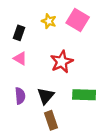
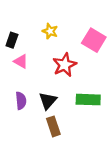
pink square: (78, 20) -> (94, 40), moved
yellow star: (49, 21) -> (50, 31), moved
black rectangle: (19, 33) -> (12, 40), moved

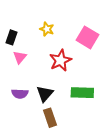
pink triangle: (21, 61) -> (20, 57), turned 40
purple semicircle: (21, 101) -> (20, 94), turned 98

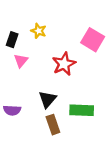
yellow star: (47, 29) -> (39, 31), moved
green rectangle: (82, 93) -> (82, 110), moved
purple semicircle: (20, 94) -> (12, 110), moved

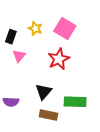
pink square: (93, 40) -> (65, 28), moved
brown rectangle: (53, 125) -> (49, 115), turned -60

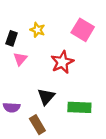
pink square: (65, 28) -> (83, 30), moved
brown rectangle: (49, 115) -> (37, 125), moved, turned 48

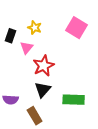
pink triangle: (20, 59) -> (27, 48), moved
red star: (62, 62) -> (44, 66), moved

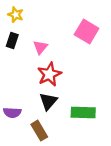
yellow star: (35, 28) -> (16, 15), moved
pink triangle: (27, 48) -> (40, 47), moved

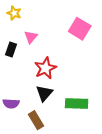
black rectangle: (12, 41) -> (11, 49), moved
pink triangle: (40, 47) -> (31, 37), moved

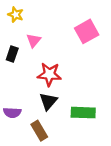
pink square: (80, 29) -> (87, 31), turned 30
red star: (45, 68) -> (49, 74), turned 30

